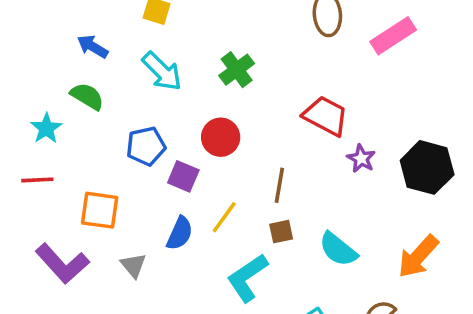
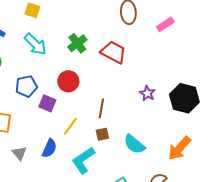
pink rectangle: (393, 36) -> (165, 24), size x0.7
red trapezoid: (326, 116) -> (113, 52), moved
blue semicircle: (180, 233) -> (49, 148), moved

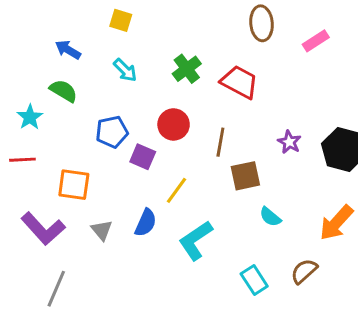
cyan arrow: (35, 44) -> (125, 70), size x0.7
brown line: (101, 108) -> (220, 142), moved
brown square: (102, 134) -> (245, 176), moved, size x1.5
cyan semicircle: (134, 144) -> (270, 217), size x0.7

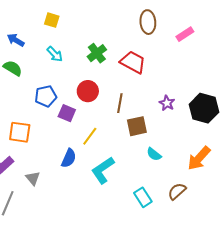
gray triangle: (102, 230) -> (33, 178), moved

